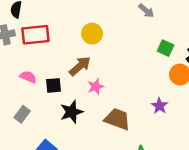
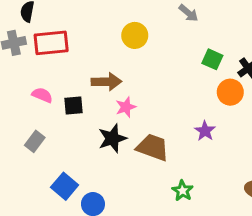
yellow circle: (92, 34) -> (135, 35), moved
brown arrow: (80, 66) -> (106, 82), turned 40
black star: (72, 112) -> (112, 138), moved

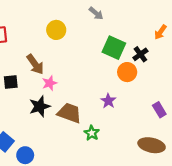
green square: (212, 59) -> (114, 48), size x1.5
brown arrow: (106, 82) -> (35, 64), turned 55
green star: (183, 191) -> (92, 133), moved

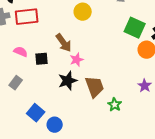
purple star: (108, 101) -> (145, 86), moved
brown trapezoid: (70, 113) -> (95, 87), turned 50

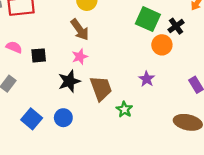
brown arrow: (64, 43) -> (80, 30), moved
purple star: (145, 86) -> (147, 79), moved
blue circle: (55, 125) -> (63, 118), moved

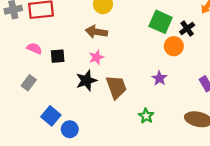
brown arrow: (80, 30) -> (96, 32), turned 135
green star: (124, 109) -> (146, 116), moved
blue circle: (63, 118) -> (70, 129), moved

